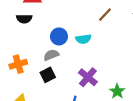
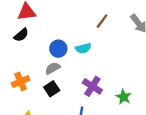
black semicircle: (24, 19) -> (21, 35), turned -32

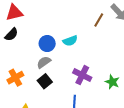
brown line: (102, 21) -> (99, 20), moved

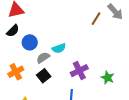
cyan semicircle: (70, 41) -> (59, 48), moved
blue circle: (47, 44) -> (30, 42), moved
purple cross: (82, 75) -> (79, 71), turned 36

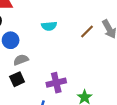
cyan semicircle: (59, 48) -> (49, 26), moved

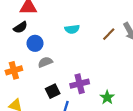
black square: (17, 79) -> (53, 91), moved

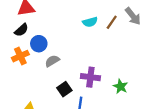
cyan semicircle: (72, 29) -> (90, 22), moved
orange cross: (14, 70) -> (20, 56), moved
purple cross: (80, 84) -> (90, 77), turned 30

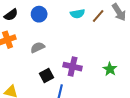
blue circle: (39, 44) -> (39, 14), moved
green star: (120, 86) -> (110, 69), moved

